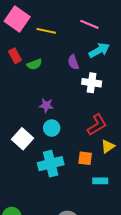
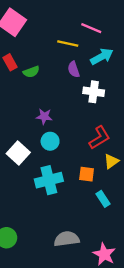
yellow line: (46, 31) -> (68, 43), moved
cyan rectangle: (100, 181) -> (103, 199), turned 56

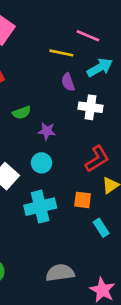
green semicircle: (31, 72) -> (22, 113), moved
purple star: (44, 116) -> (47, 131), moved

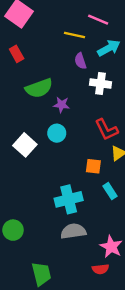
green semicircle: (22, 113) -> (39, 88), size x1.6
red L-shape: (97, 159) -> (106, 130), turned 95
cyan cross: (40, 207) -> (69, 199), moved

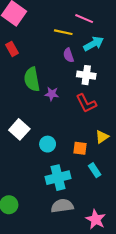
green semicircle: (39, 88) -> (32, 79), turned 100
red L-shape: (106, 130) -> (86, 103), moved
cyan circle: (57, 133) -> (48, 144), moved

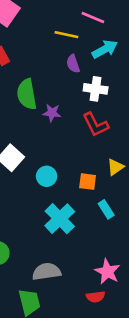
cyan cross: (58, 178) -> (60, 219), turned -30
gray semicircle: (62, 206) -> (47, 272), moved

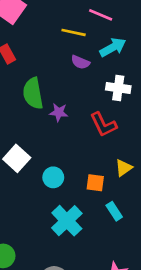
purple semicircle: (73, 64) -> (80, 62), turned -48
white cross: (96, 89) -> (118, 88), moved

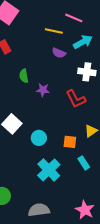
green semicircle: (33, 93) -> (24, 76), size x0.6

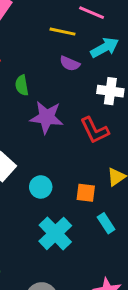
green semicircle: (24, 76) -> (22, 85), moved
purple star: (43, 90) -> (47, 117), size x1.6

